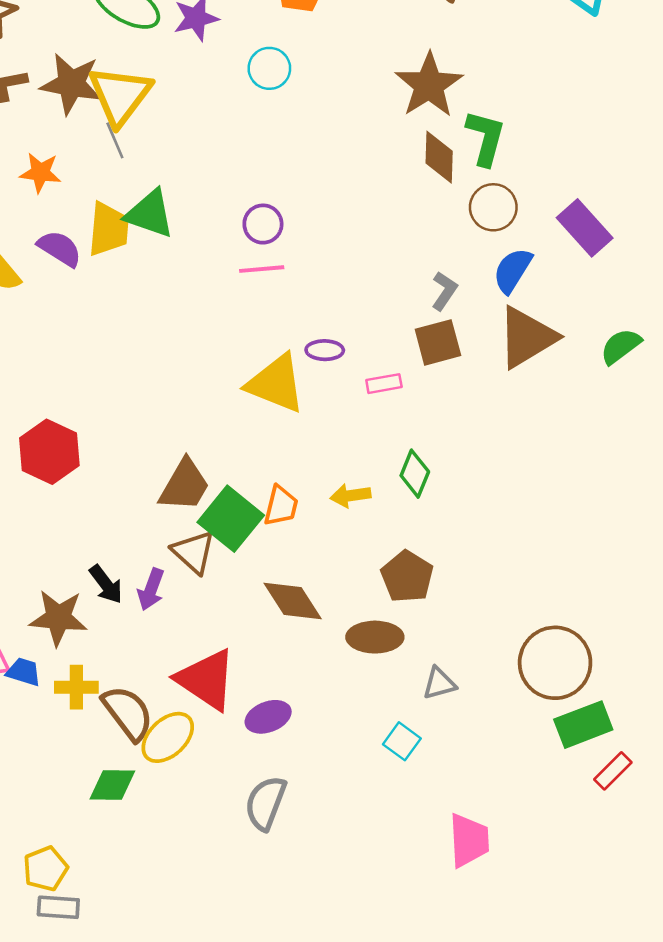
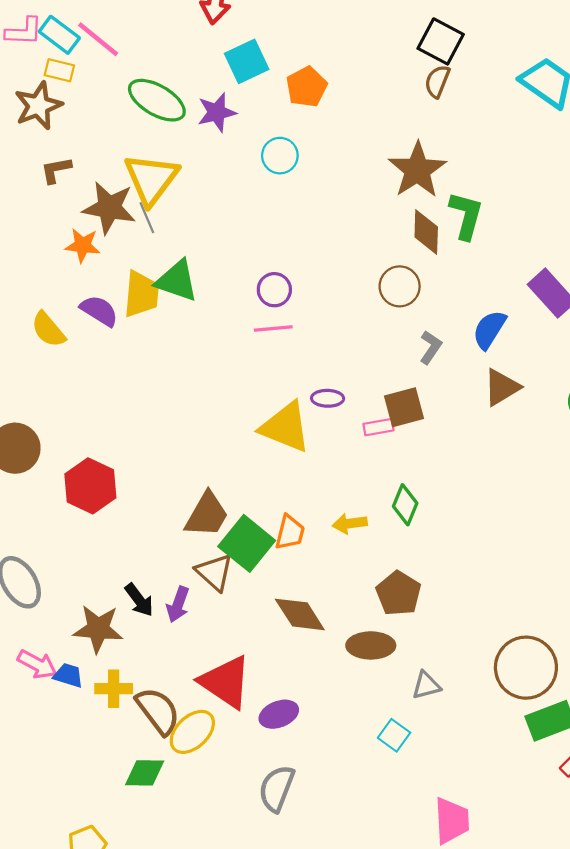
brown star: (71, 84) -> (109, 208), moved
brown circle: (493, 207) -> (400, 286), moved
brown triangle: (527, 337) -> (502, 387), size x0.7
brown square: (438, 342) -> (404, 407), moved

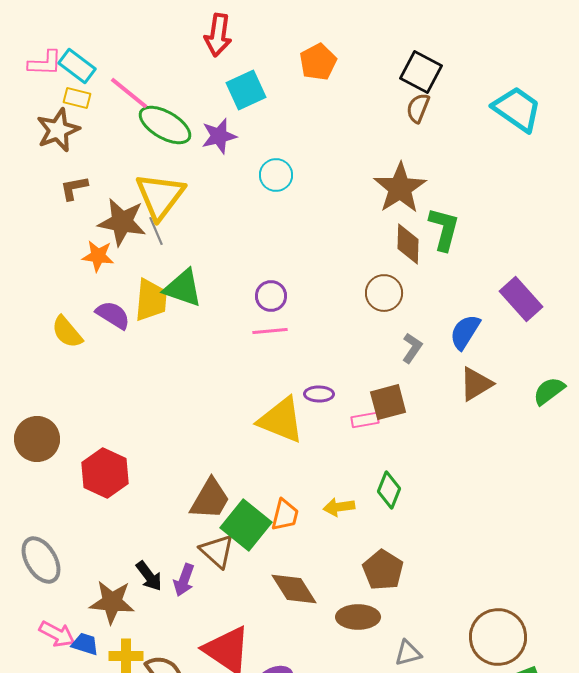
pink line: (98, 39) -> (129, 93), moved
orange pentagon: (306, 87) -> (318, 62), moved

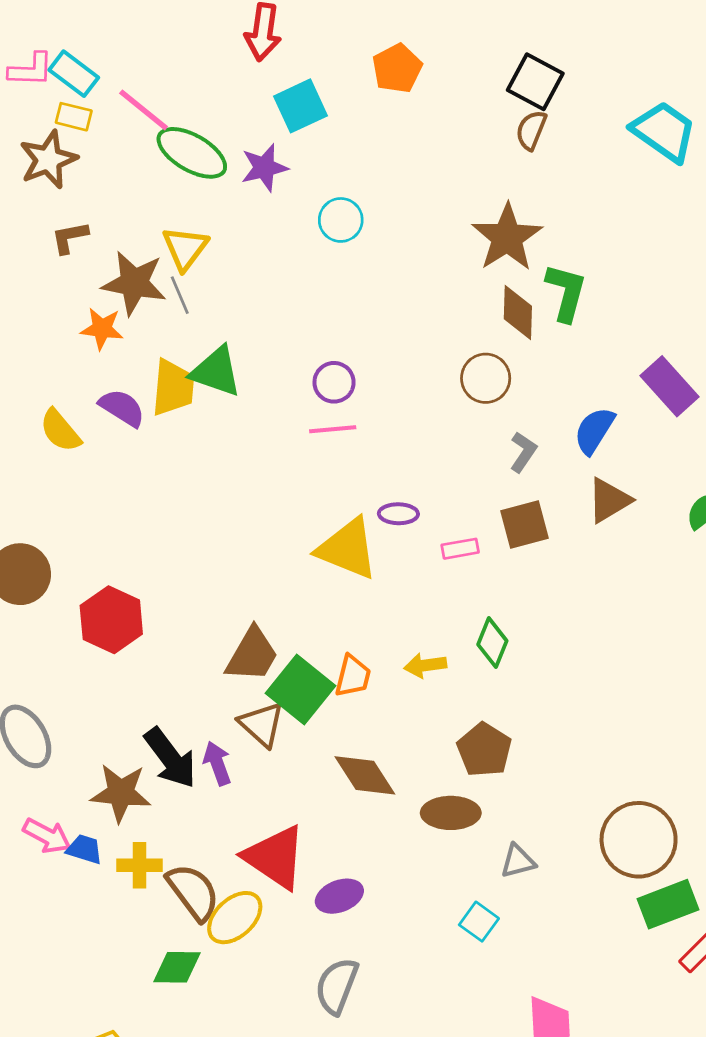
yellow triangle: (160, 196) -> (185, 248), size x0.7
brown square: (388, 402) -> (525, 524), moved
black arrow: (149, 576) -> (170, 758), size x1.5
purple arrow: (184, 580) -> (217, 763), turned 140

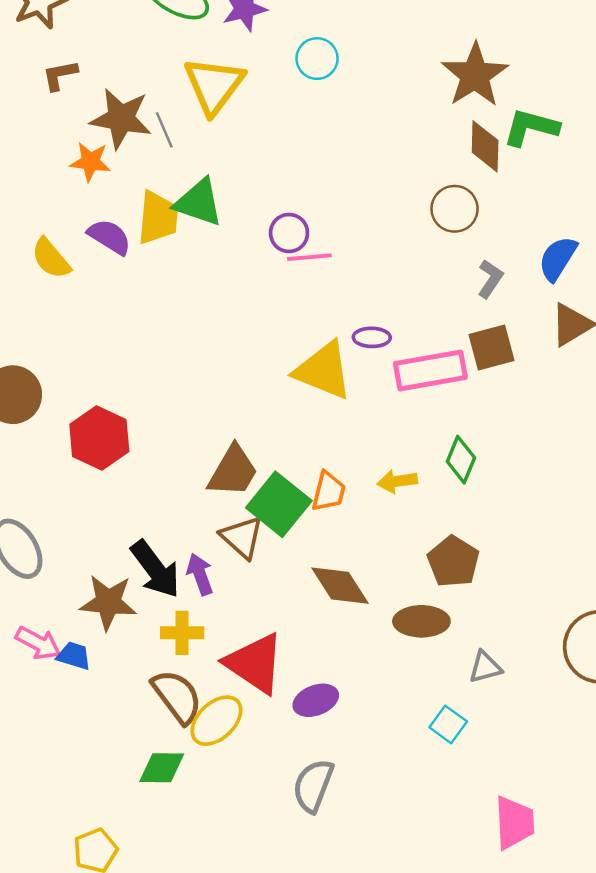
yellow triangle: (185, 248) -> (214, 85), moved, size x1.4
green L-shape: (566, 292) -> (531, 127), turned -90
purple circle: (334, 382) -> (289, 233), moved
pink rectangle: (460, 549) -> (430, 371), size x2.0
yellow cross: (139, 865) -> (182, 633), moved

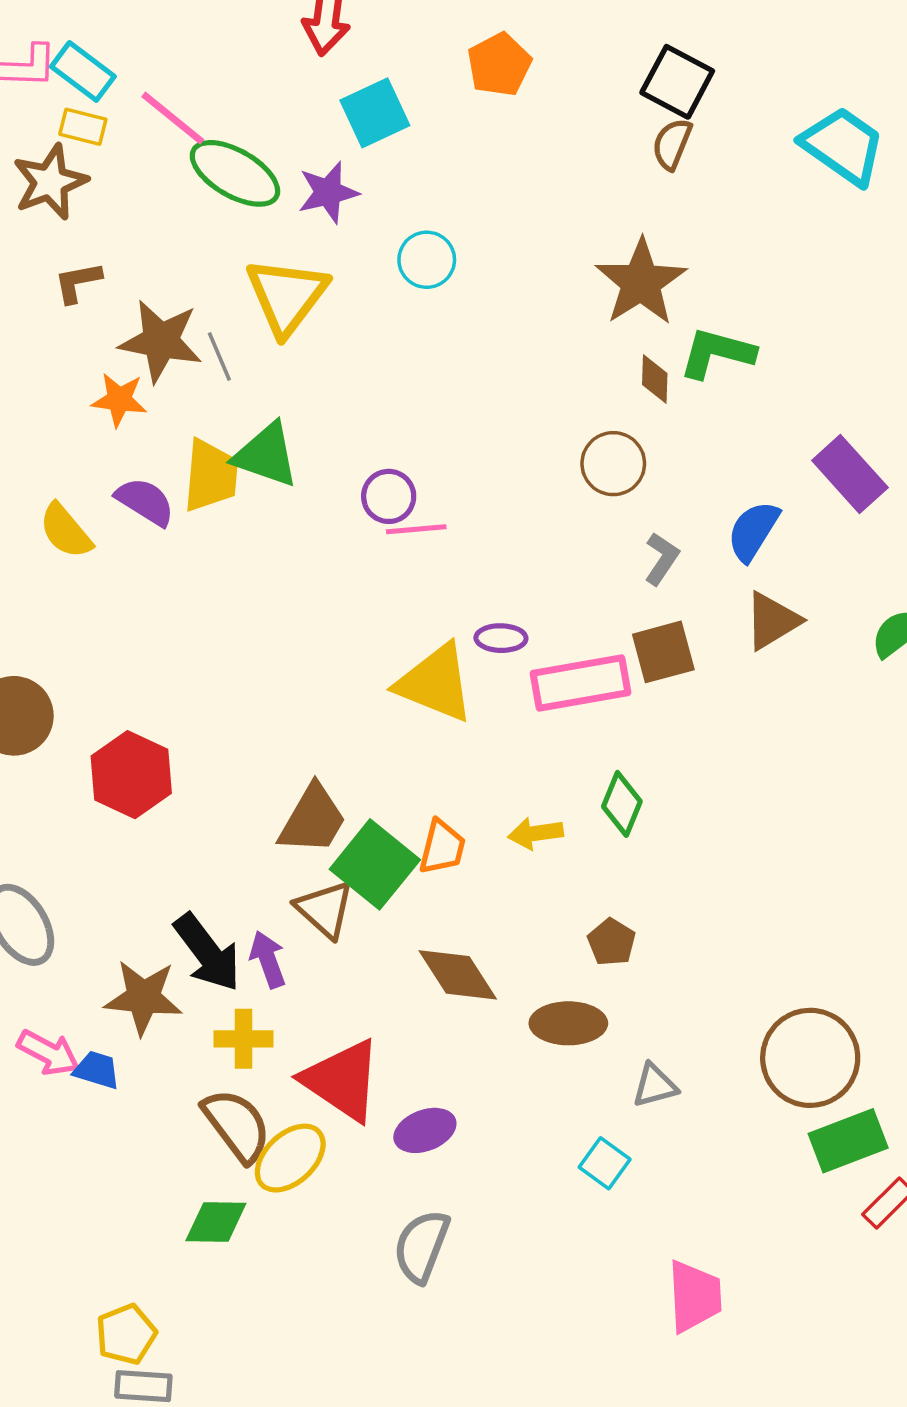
brown diamond: (485, 146) -> (655, 379), size x0.7
brown pentagon: (453, 561) -> (612, 942), size x0.7

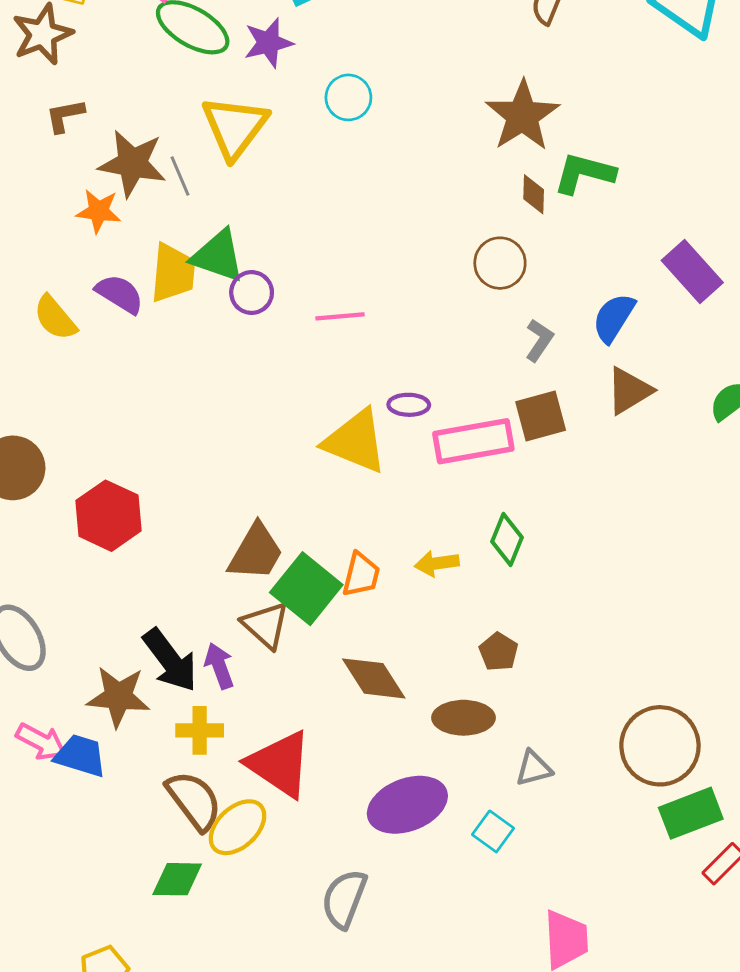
purple circle: (389, 496) -> (252, 293), moved
blue trapezoid: (97, 1070) -> (80, 756), size x1.4
purple ellipse: (425, 1130) -> (407, 805), moved, size x1.6

